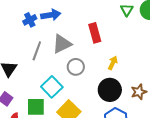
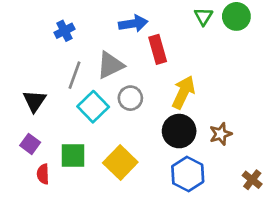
blue arrow: (51, 15) -> (133, 24), moved
yellow arrow: (113, 63) -> (183, 92), size x1.6
cyan square: (52, 87) -> (93, 107), moved

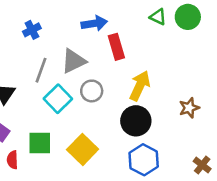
green triangle: (203, 16) -> (158, 17), turned -36
brown star: (221, 134) -> (189, 108), moved

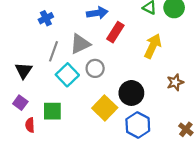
red rectangle: (116, 47) -> (115, 32), turned 48
yellow arrow: (140, 86) -> (153, 46), moved
yellow square: (83, 149) -> (105, 108), moved

